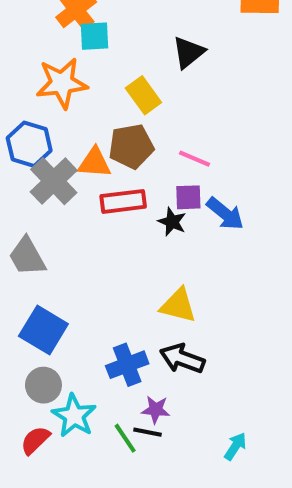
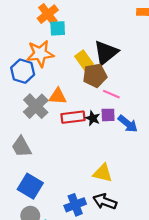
black triangle: (188, 52) -> (106, 52), moved, size x1.4
blue hexagon: (29, 144) -> (23, 71), moved
brown pentagon: (131, 146) -> (95, 76), moved
black star: (172, 222) -> (93, 118), moved

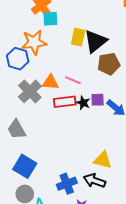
yellow rectangle: (84, 60) -> (78, 37), moved, turned 48
brown pentagon: (95, 76) -> (109, 64), moved
pink line: (111, 94) -> (73, 80), moved
yellow triangle: (103, 173) -> (103, 160), moved

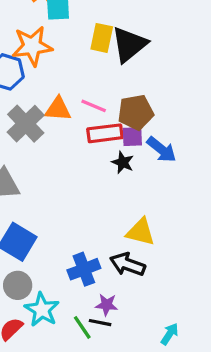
brown pentagon: (109, 64) -> (136, 112), moved
red rectangle: (65, 102) -> (105, 133), moved
black star: (83, 103) -> (123, 162), moved

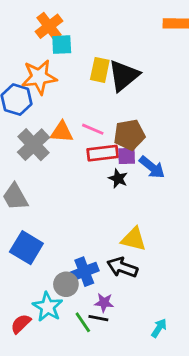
gray circle: (18, 285) -> (66, 284), moved

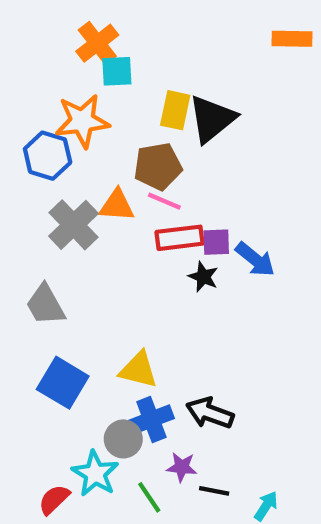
brown pentagon: (129, 135) -> (158, 166), moved
yellow triangle: (134, 239) -> (138, 370), moved
black line: (98, 318) -> (214, 491), moved

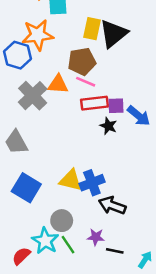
blue cross: (151, 419) -> (92, 183), moved
green line: (149, 497) -> (68, 245), moved

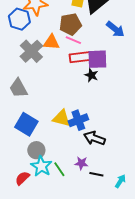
purple square: (116, 106) -> (97, 59), size x1.5
blue arrow: (139, 116) -> (115, 29), moved
gray circle: (62, 221) -> (36, 150), moved

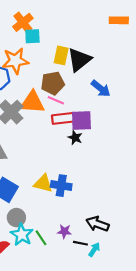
orange triangle: (51, 42) -> (32, 102), size x1.4
blue cross: (78, 120) -> (61, 186), turned 30
black arrow: (94, 138) -> (97, 224), moved
cyan arrow: (120, 181) -> (94, 250), moved

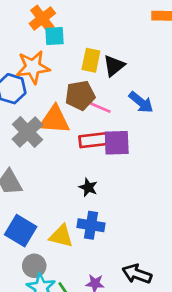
black triangle: (79, 60) -> (114, 66), size x0.7
pink line: (56, 100) -> (100, 108), moved
black star: (75, 138) -> (88, 187), moved
yellow triangle: (43, 183) -> (61, 236), moved

